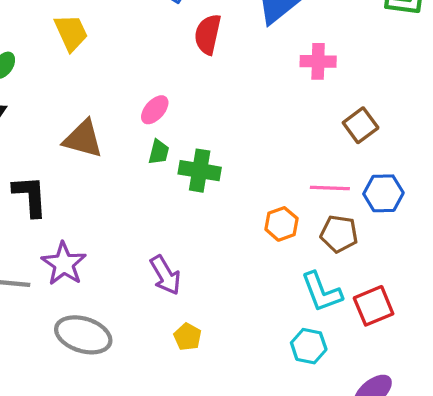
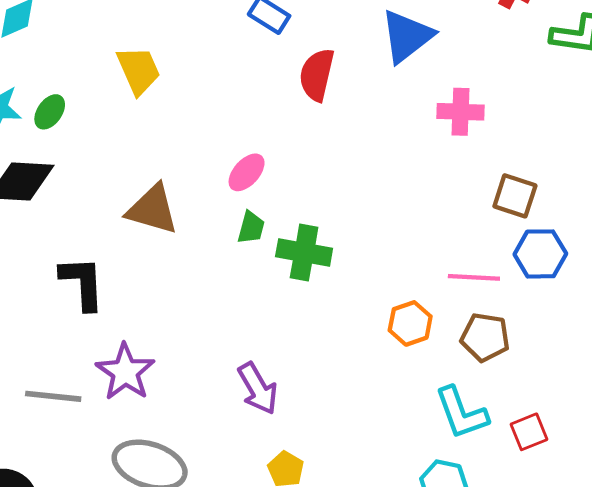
brown square: (361, 125) -> (515, 196), turned -36
blue hexagon: (383, 193) -> (540, 254), moved
red square: (374, 306) -> (529, 432), size x0.7

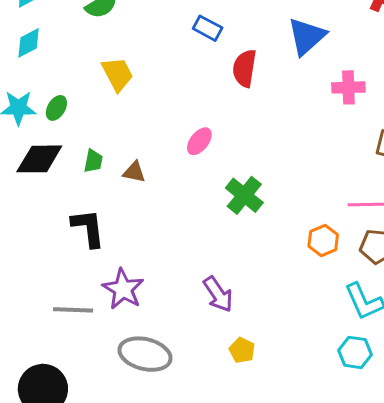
brown triangle: (152, 209) -> (134, 172), size x0.6
green trapezoid: (251, 228) -> (93, 161), moved
green cross: (304, 252) -> (244, 195), turned 33

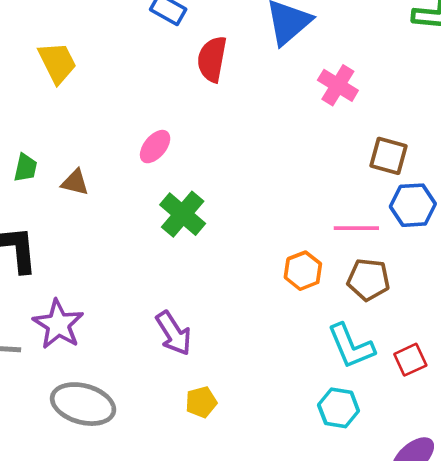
pink cross: (348, 87) -> (338, 85), turned 32
green cross: (244, 195) -> (183, 214), moved
yellow pentagon: (242, 350) -> (201, 402), turned 30

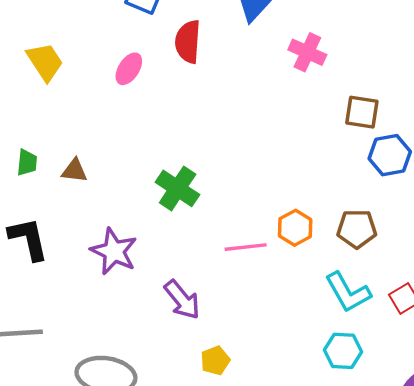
pink ellipse: (155, 147) -> (129, 69), moved
pink line: (356, 228) -> (246, 247), moved
purple star: (58, 324) -> (114, 251), moved

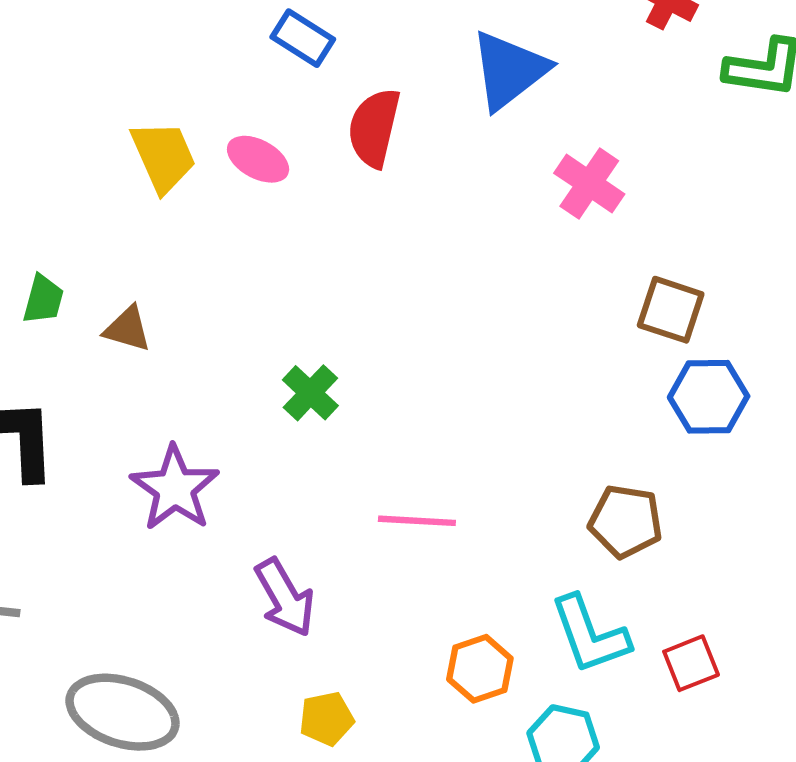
yellow trapezoid: (45, 62) -> (163, 156), moved
pink ellipse: (129, 69) -> (258, 159), turned 76
green cross: (178, 188) -> (310, 393), size x0.7
orange hexagon: (295, 228) -> (480, 669), moved

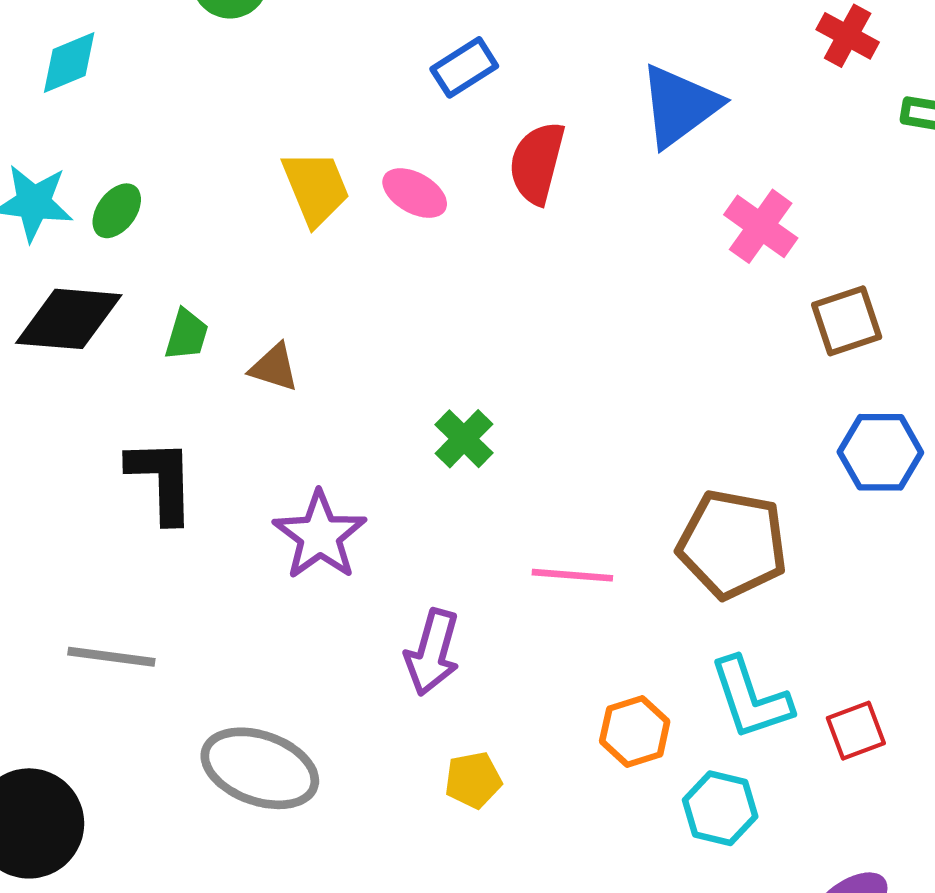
blue rectangle: (303, 38) -> (464, 67), turned -66
brown square: (671, 310) -> (847, 321), moved, turned -38
brown pentagon: (626, 521) -> (732, 544), moved, size x1.4
purple arrow: (285, 598) -> (432, 652), turned 44

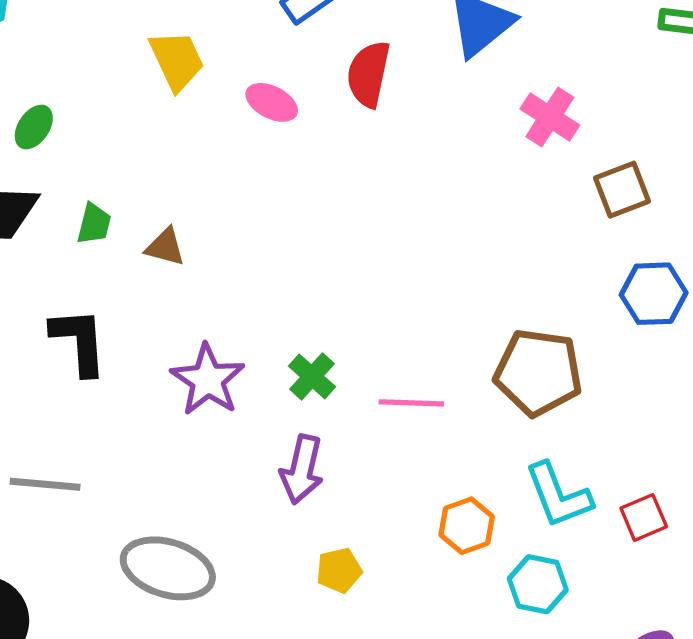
yellow trapezoid: (316, 188) -> (177, 60), moved
green cross: (464, 439) -> (312, 376), moved

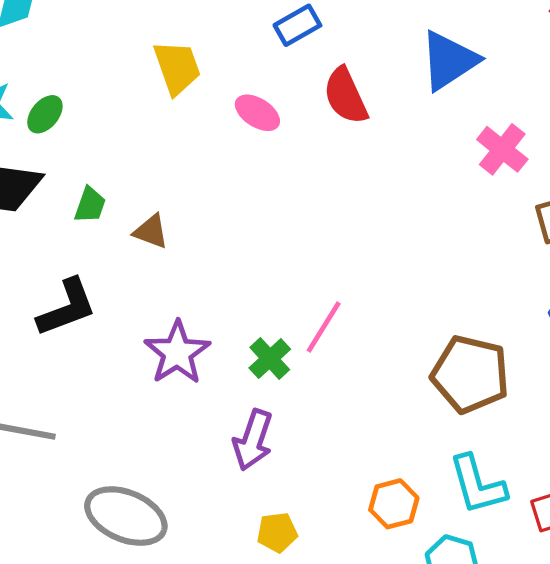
red semicircle: (368, 74) -> (346, 96), turned -42
black L-shape: (79, 341) -> (67, 308), turned 68
pink line: (411, 403) -> (324, 327), moved, turned -66

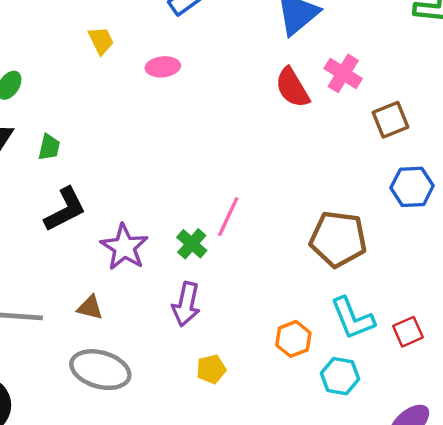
yellow trapezoid: (177, 67) -> (101, 41), size x0.7
red semicircle: (346, 96) -> (292, 88), moved
pink ellipse: (257, 113) -> (163, 67), turned -32
brown triangle: (151, 231) -> (90, 308), moved
black L-shape: (67, 308) -> (65, 209), moved

